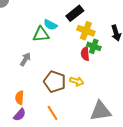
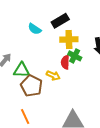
yellow cross: (86, 31) -> (69, 39), turned -30
green triangle: (41, 34) -> (22, 70), moved
yellow arrow: (77, 81) -> (53, 75), moved

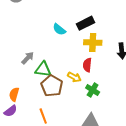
green cross: (75, 56) -> (93, 90), moved

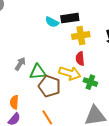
black rectangle: (85, 23) -> (70, 18), turned 30
cyan semicircle: (59, 29) -> (52, 22), moved
yellow arrow: (74, 77) -> (70, 73), size x1.5

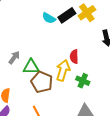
black rectangle: (70, 18) -> (67, 15), turned -30
yellow cross: (81, 35) -> (87, 13), moved, turned -30
yellow arrow: (70, 73) -> (63, 70), turned -95

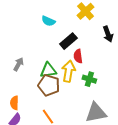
black rectangle: (67, 15) -> (68, 41), moved
green triangle: (31, 67) -> (48, 70), moved

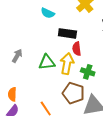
black rectangle: (68, 41) -> (67, 33), turned 48
brown pentagon: (49, 85) -> (73, 93), moved

